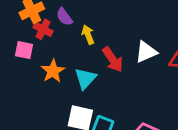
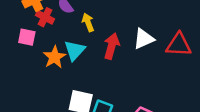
red arrow: (113, 59) -> (112, 46), turned -130
cyan triangle: (85, 78) -> (75, 50), moved

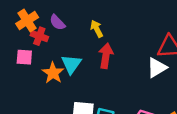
yellow arrow: (88, 22) -> (97, 29), moved
white triangle: (144, 39) -> (157, 68), moved

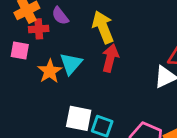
yellow arrow: (97, 29) -> (103, 27), size x1.6
red cross: (39, 36) -> (39, 29), turned -30

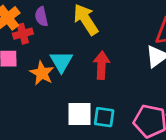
purple semicircle: (60, 16) -> (41, 17), turned 36
red arrow: (110, 58) -> (102, 65), moved

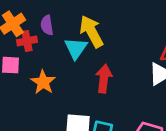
cyan triangle: (61, 62) -> (76, 48), moved

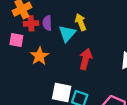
purple semicircle: (47, 25) -> (47, 23), moved
yellow arrow: (91, 31) -> (81, 22), size x0.7

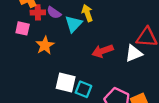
purple semicircle: (47, 23) -> (54, 13), turned -56
red arrow: (86, 59) -> (103, 51), moved, turned -126

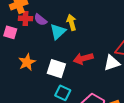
orange star: (45, 45) -> (27, 62), moved
white square: (66, 82) -> (56, 69), moved

